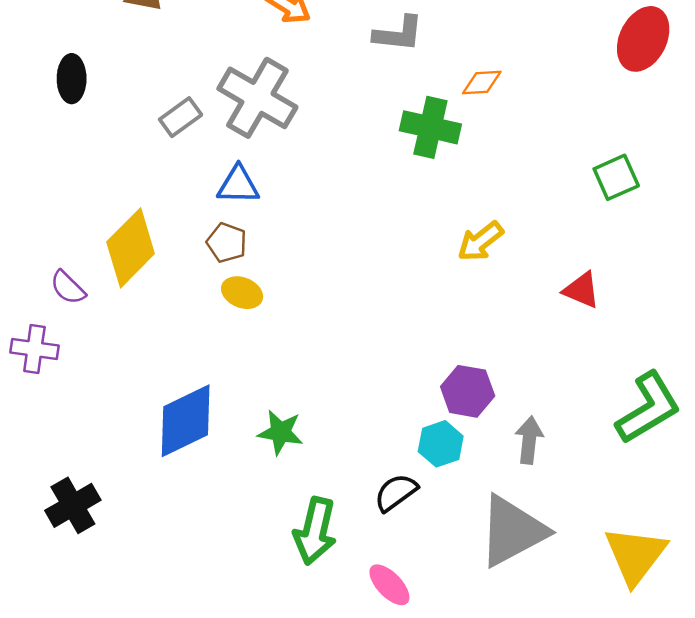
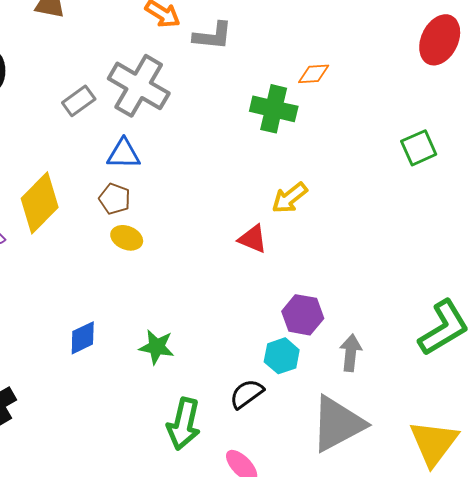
gray L-shape: (398, 34) -> (213, 36), moved
yellow arrow: (480, 241) -> (290, 198), moved
red triangle: (582, 290) -> (253, 239), moved
blue diamond: (186, 421) -> (83, 338), size x0.6

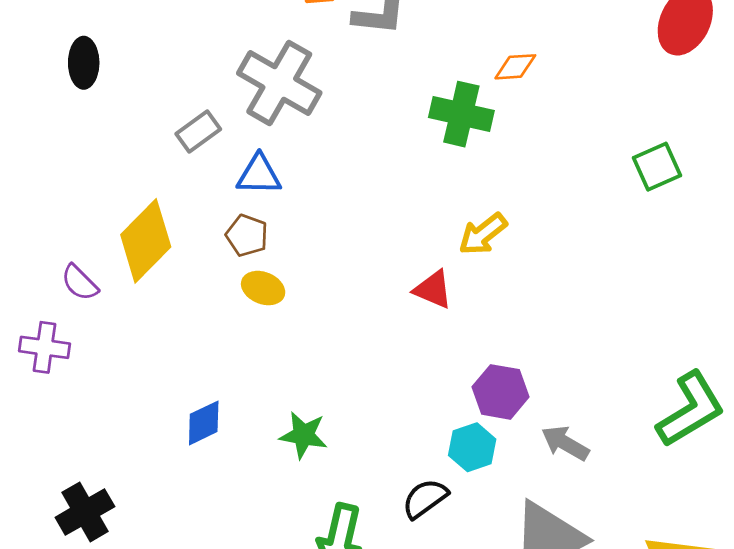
gray rectangle: (79, 101) -> (198, 132), moved
gray arrow: (351, 353) -> (565, 443), turned -66

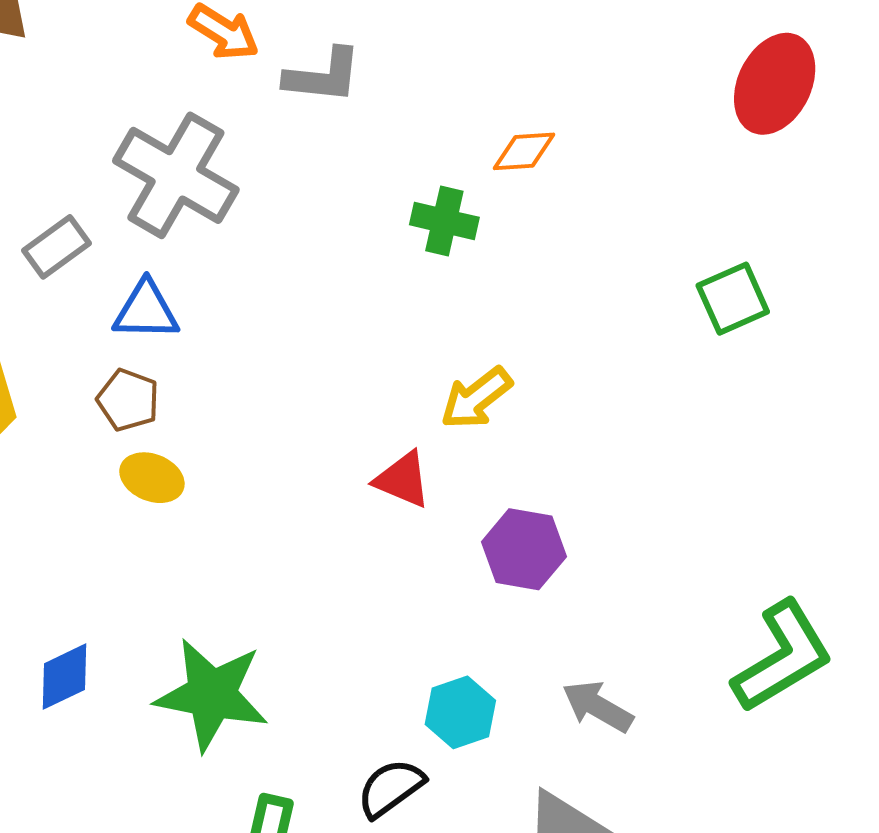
green cross: (461, 114) -> (444, 221), size x0.7
purple hexagon: (500, 392) -> (524, 549), moved
green star: (304, 435) -> (212, 694), size x1.6

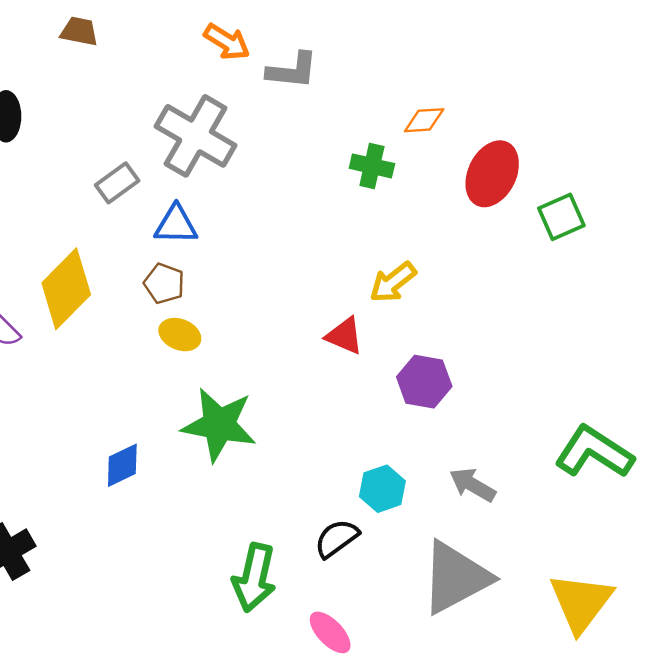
red ellipse: (775, 84) -> (492, 174), moved
green L-shape: (783, 657) -> (594, 452), turned -116
green star: (212, 694) -> (219, 425), moved

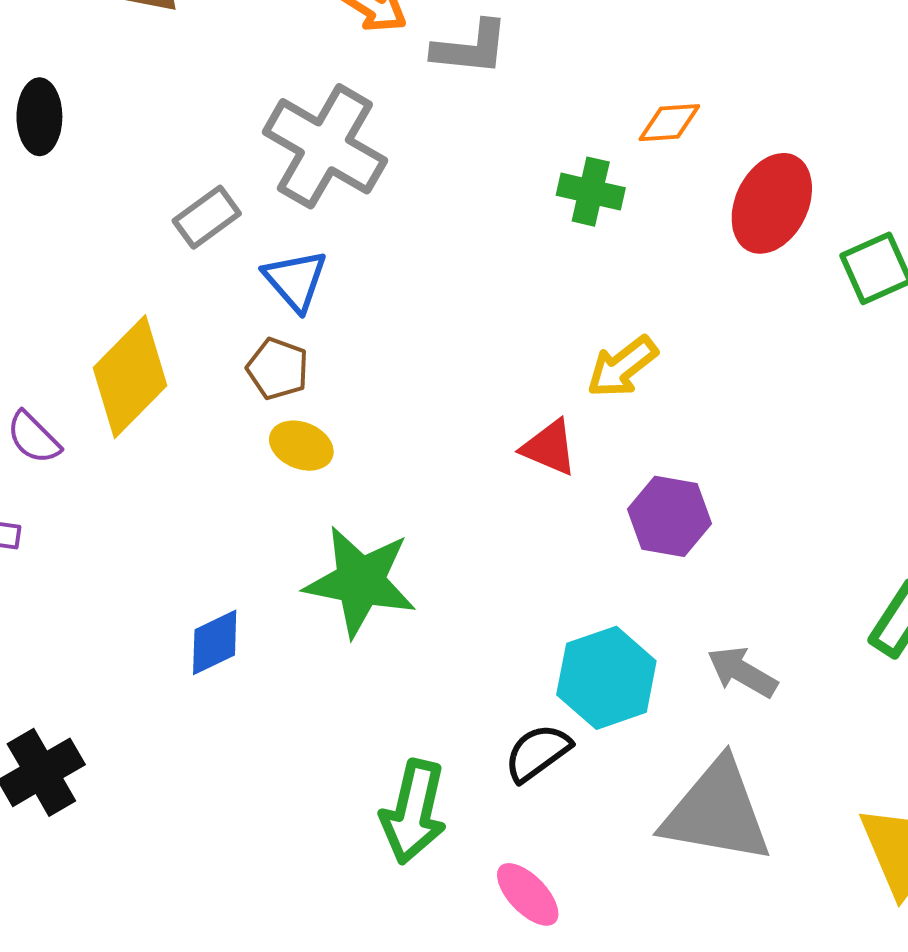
blue triangle: (176, 225) -> (295, 280), turned 48
cyan hexagon: (382, 489) -> (606, 678), size x1.4
gray triangle: (456, 578) -> (717, 812), turned 38

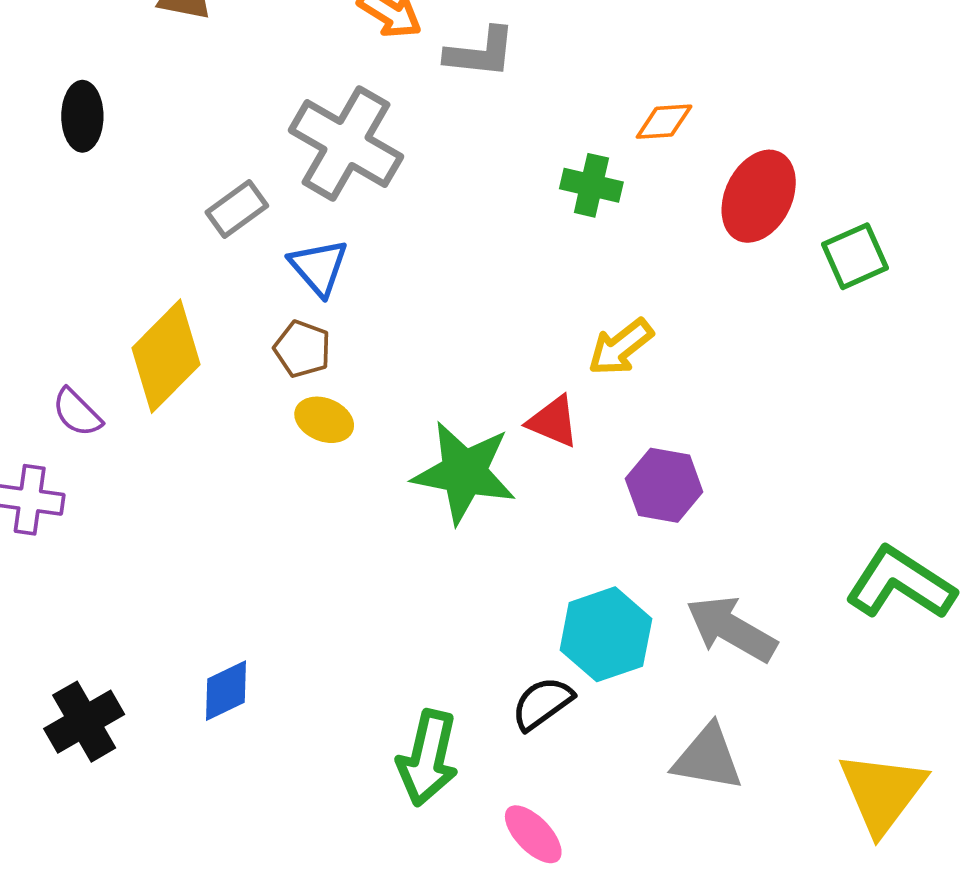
green star: (360, 581) -> (464, 473), moved
blue diamond: (215, 642) -> (226, 691), moved
gray arrow: (742, 672) -> (731, 629), size x1.4
gray triangle: (717, 812) -> (708, 758), size x0.7

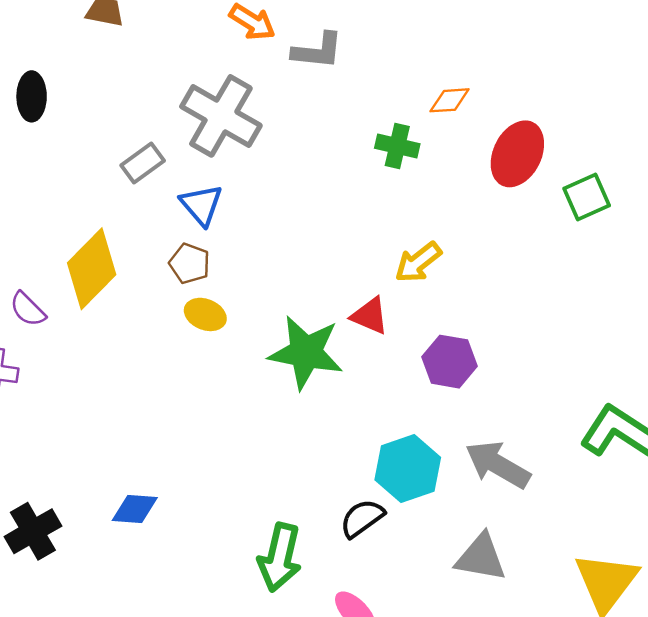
blue diamond: (226, 691) -> (135, 509), turned 30

